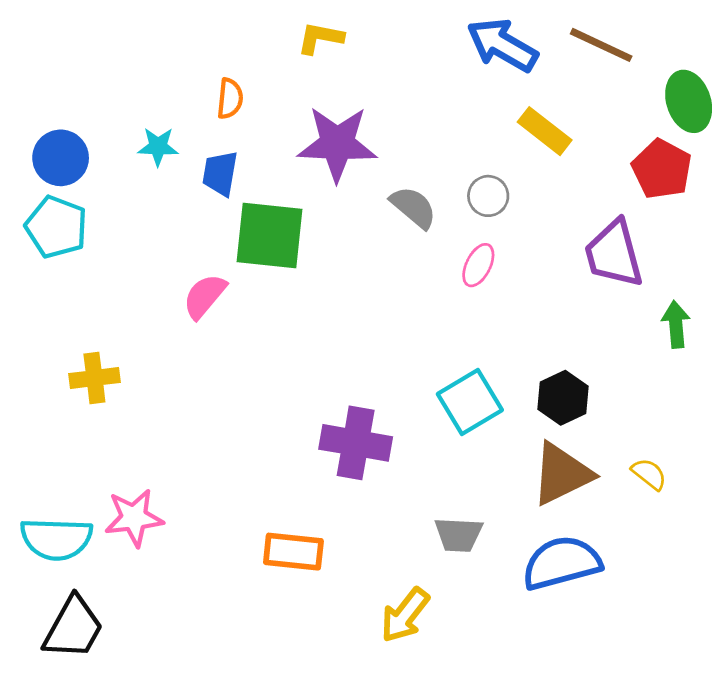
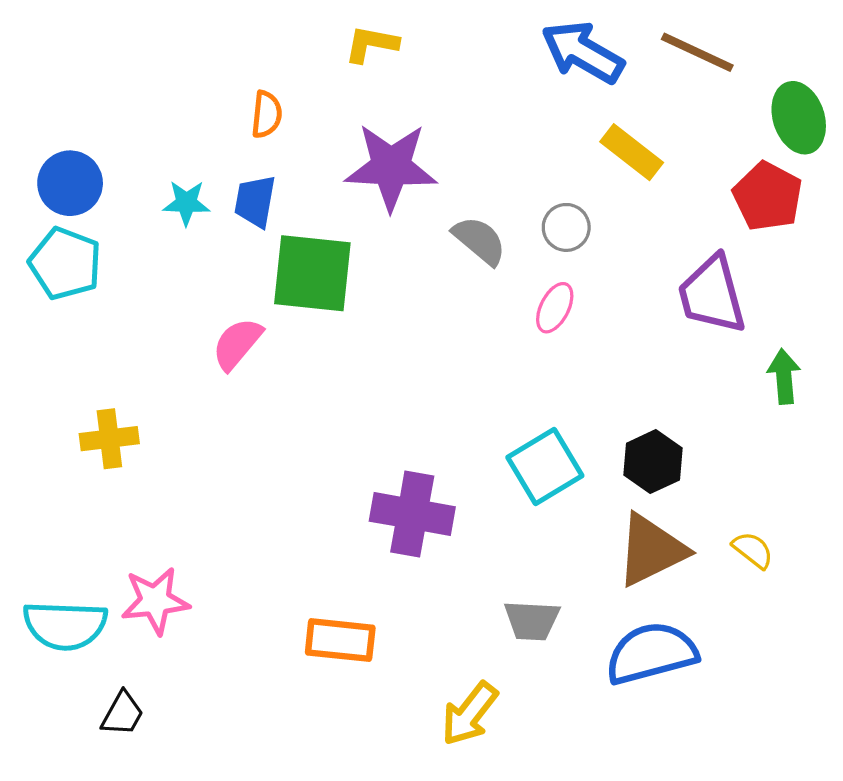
cyan star: (158, 147) -> (186, 203), moved
black trapezoid: (73, 628) -> (122, 714), moved, size x0.6

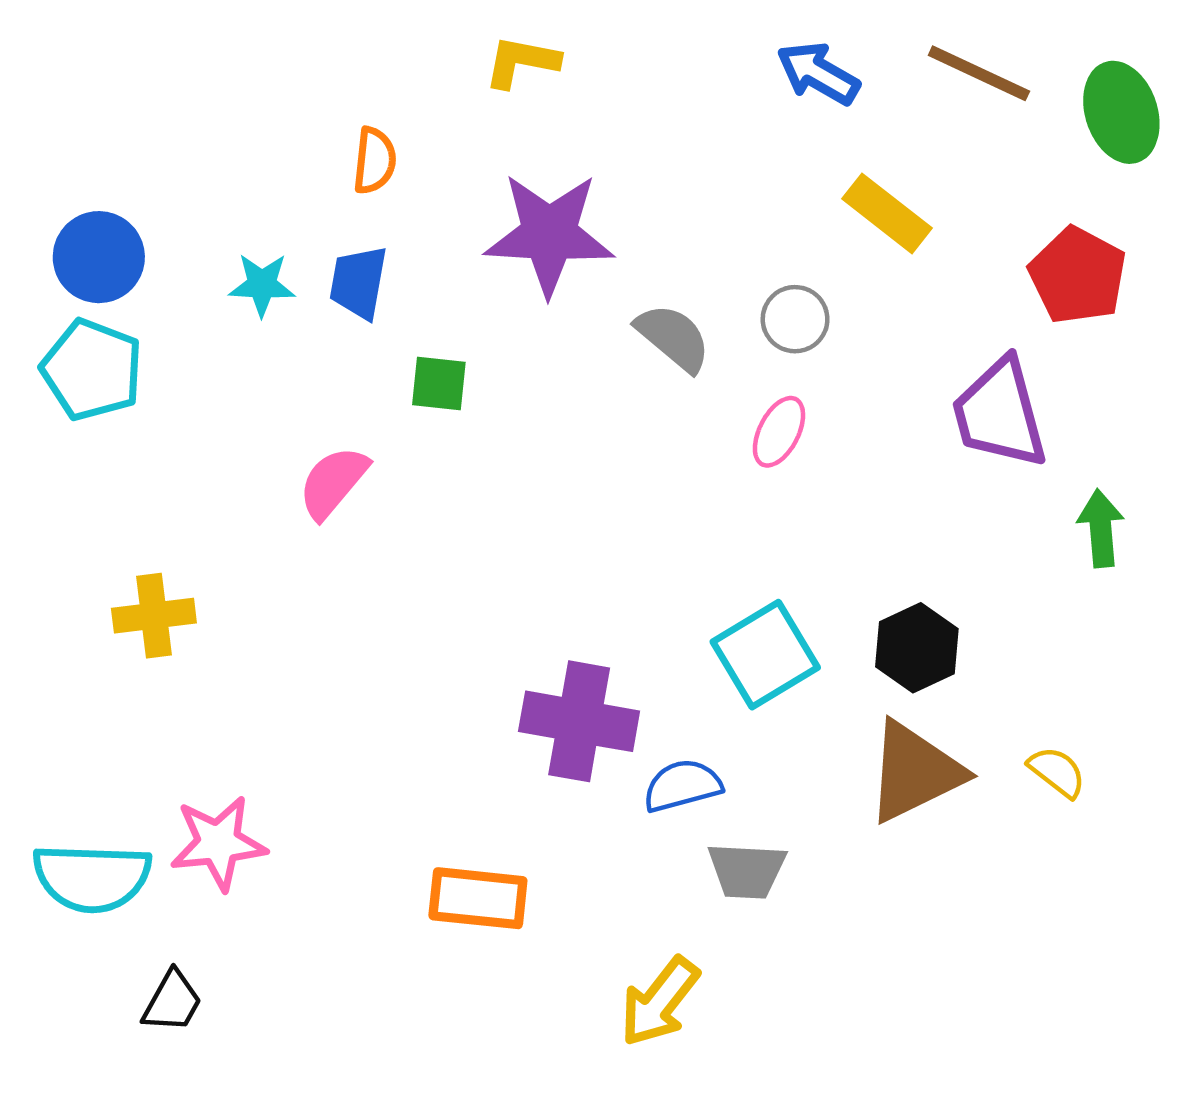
blue arrow: (583, 52) -> (818, 73), size x0.7
green ellipse: (799, 118) -> (1121, 112), moved
green square: (312, 273) -> (439, 383), size x0.5
blue semicircle: (651, 653) -> (682, 786), moved, size x0.6

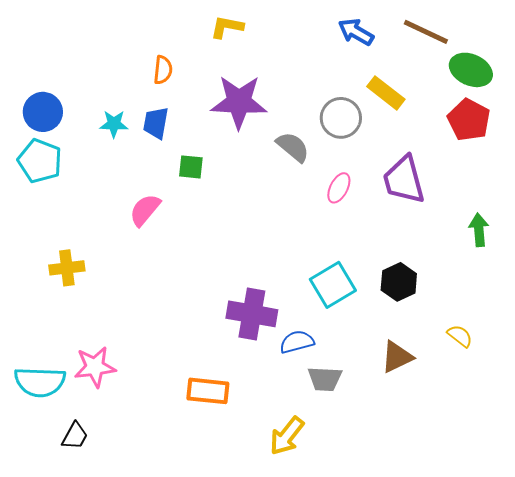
green ellipse: (1121, 112) -> (471, 70), moved, turned -48
gray circle: (795, 319) -> (341, 118), moved, size x1.4
purple trapezoid: (1000, 413) -> (404, 180), moved
brown triangle: (915, 772) -> (397, 357), moved, size x0.7

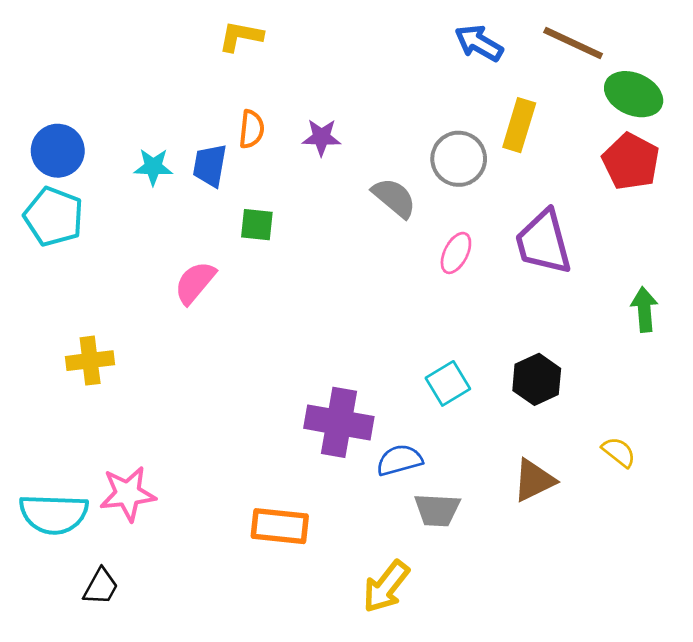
yellow L-shape: (227, 27) -> (241, 36), moved
orange semicircle: (163, 70) -> (251, 129), moved
yellow rectangle: (386, 93) -> (519, 125), turned 69
purple star: (239, 102) -> (321, 137), size x0.5
cyan square: (333, 285) -> (448, 383), size x0.7

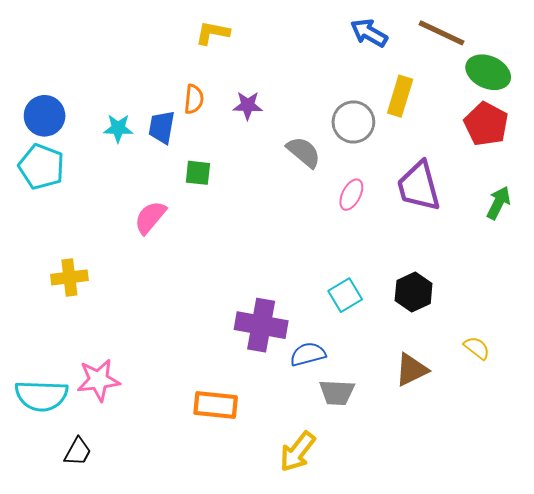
yellow L-shape: (241, 36) -> (212, 33), moved
green arrow: (644, 309) -> (499, 203), moved, turned 32

